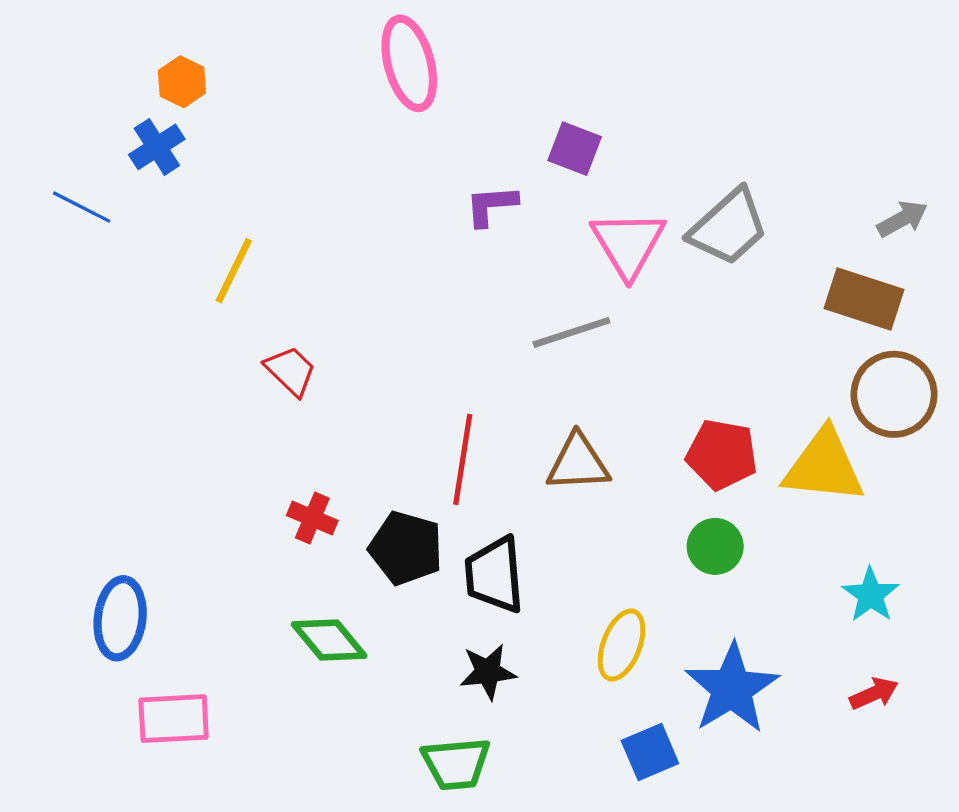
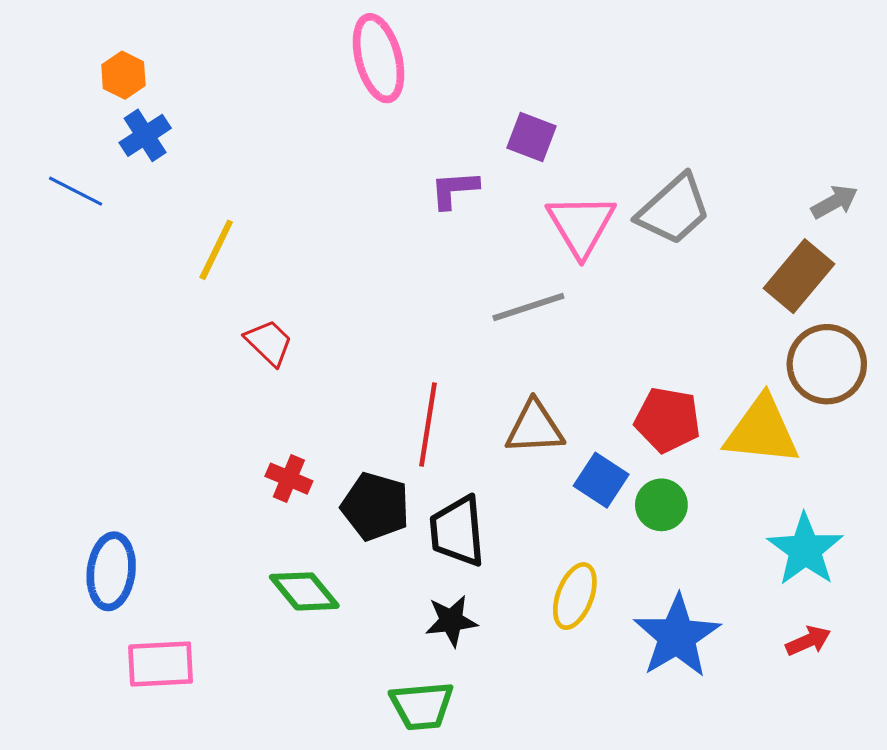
orange hexagon: (182, 82) -> (123, 75), moved
brown rectangle: (864, 299) -> (799, 276), turned -68
cyan star: (871, 595) -> (805, 550), size x1.4
blue square: (650, 752) -> (601, 480), moved, turned -34

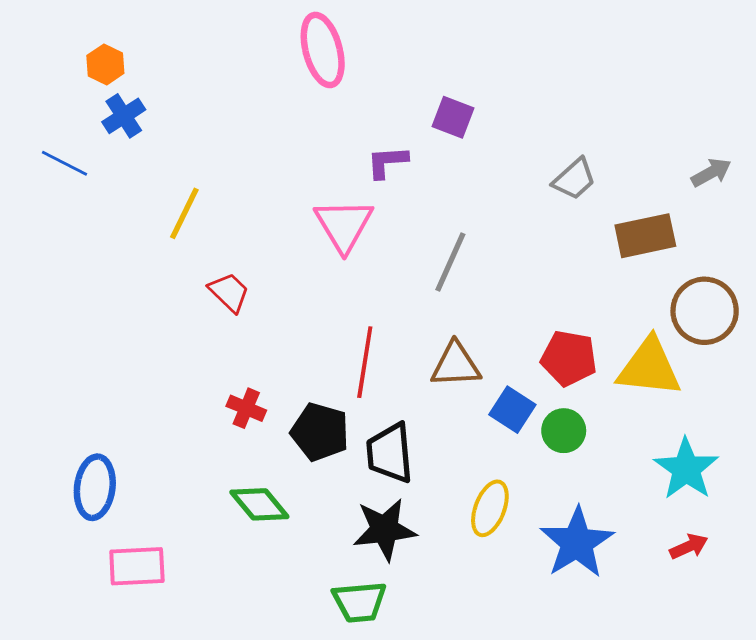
gray trapezoid: (674, 210) -> (574, 179), size x0.7
pink triangle: (581, 225) -> (344, 225), moved
brown rectangle: (799, 276) -> (645, 236), moved, turned 38
gray line: (528, 307) -> (450, 262), turned -48
black star: (451, 621) -> (385, 529), size x1.4

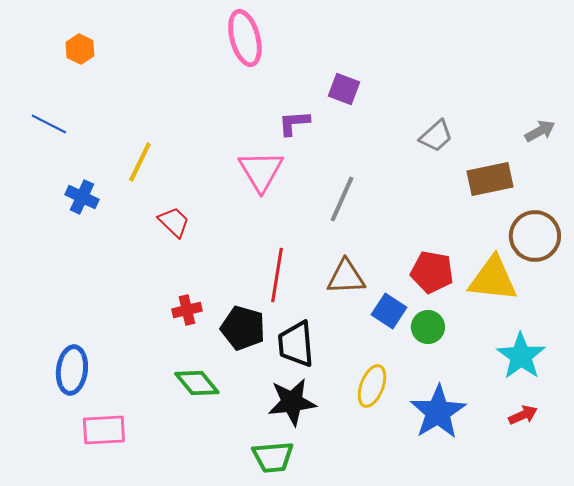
blue cross: (124, 116) -> (82, 197), moved, turned -32
red cross: (246, 408) -> (187, 310), turned -36

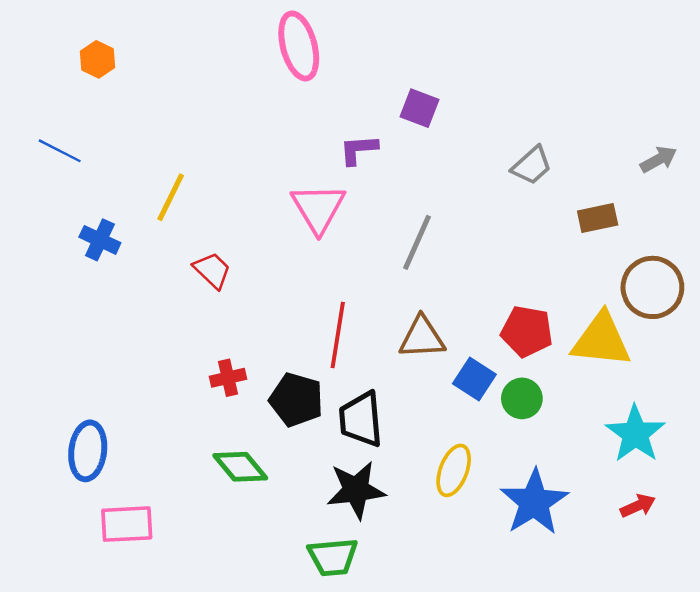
brown rectangle: (490, 179) -> (598, 218), size x0.7

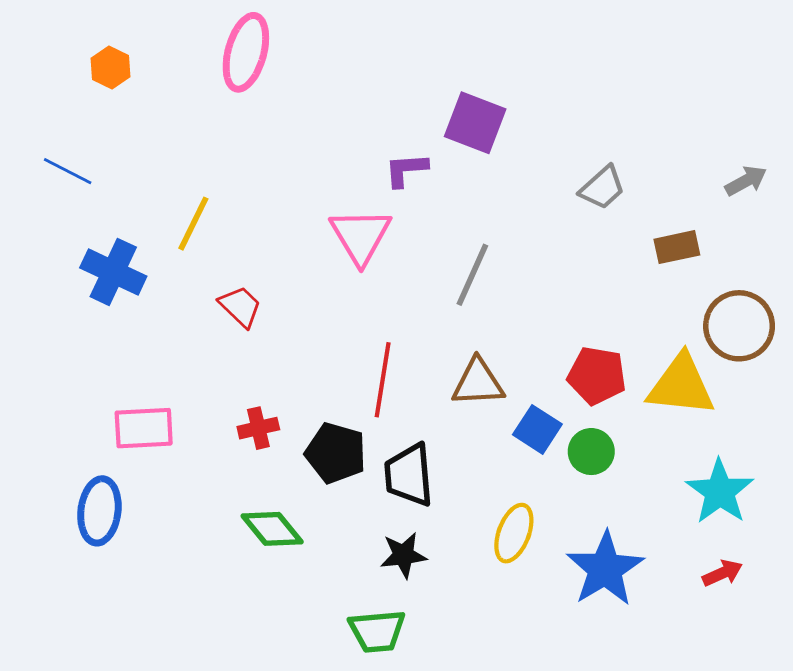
pink ellipse: (299, 46) -> (246, 52), moved, turned 30
purple square: (419, 108) -> (475, 123), size x1.4
blue cross: (100, 240) -> (113, 272), size x1.4
black star: (356, 490) -> (403, 555), size x0.7
pink rectangle: (127, 524) -> (144, 428), moved

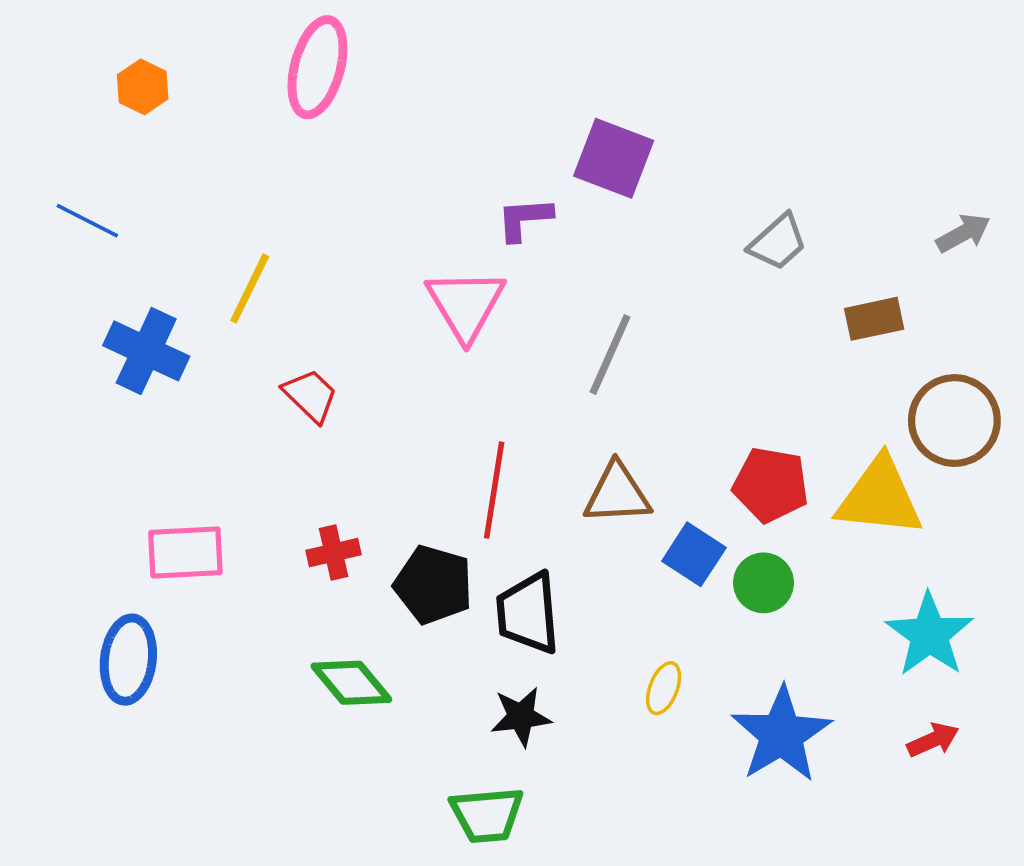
yellow ellipse: (514, 533) -> (664, 688), size x0.7

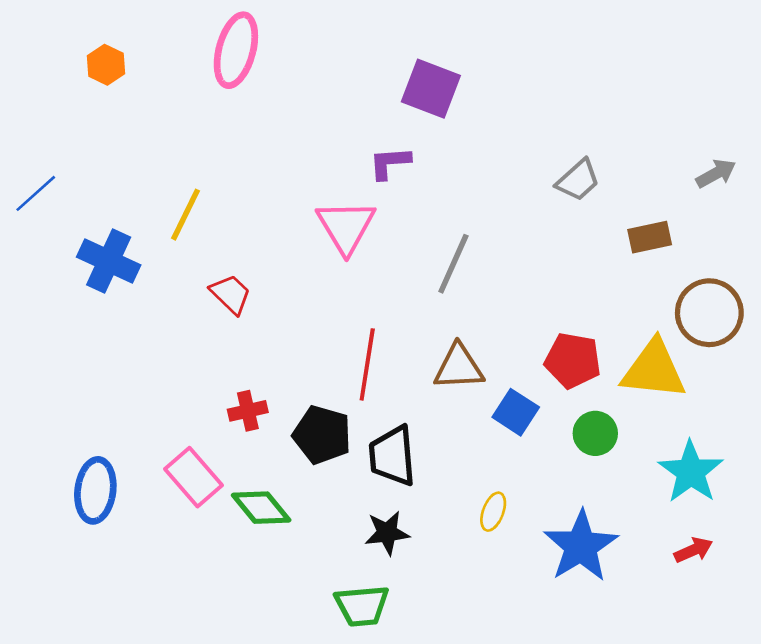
purple square: (614, 158) -> (431, 89), moved
blue line: (87, 221) -> (36, 193), moved, turned -69
pink rectangle: (185, 553) -> (193, 477), moved, turned 52
green circle: (764, 583) -> (595, 433), moved

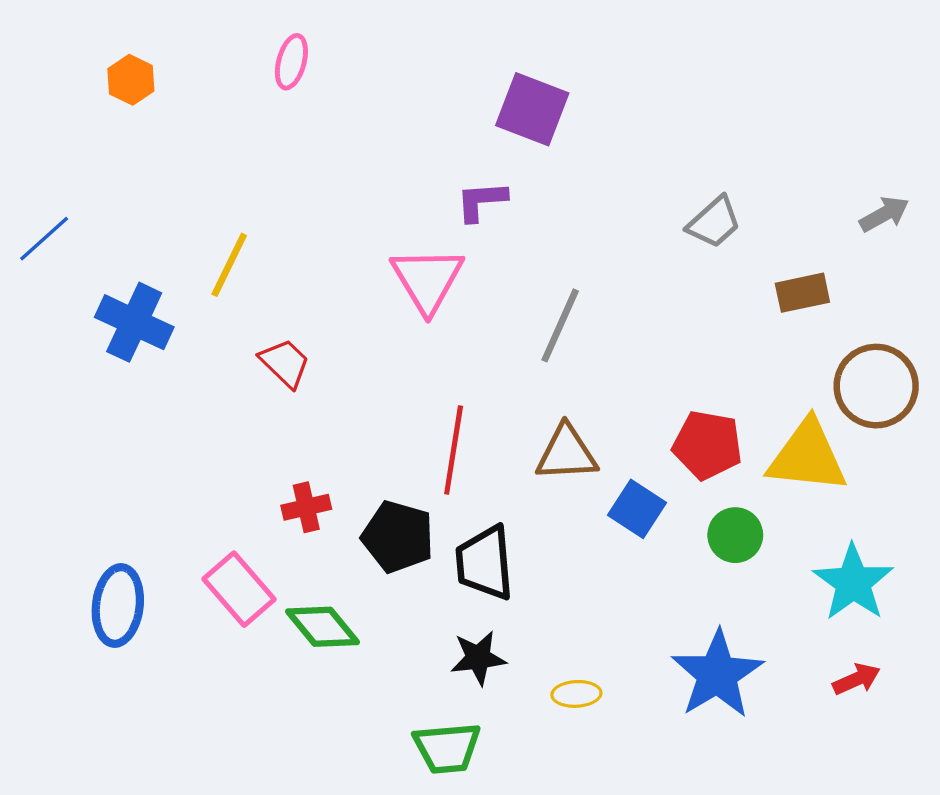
pink ellipse: (236, 50) -> (291, 62), size x0.6
yellow ellipse: (493, 512) -> (576, 694), moved, turned 66

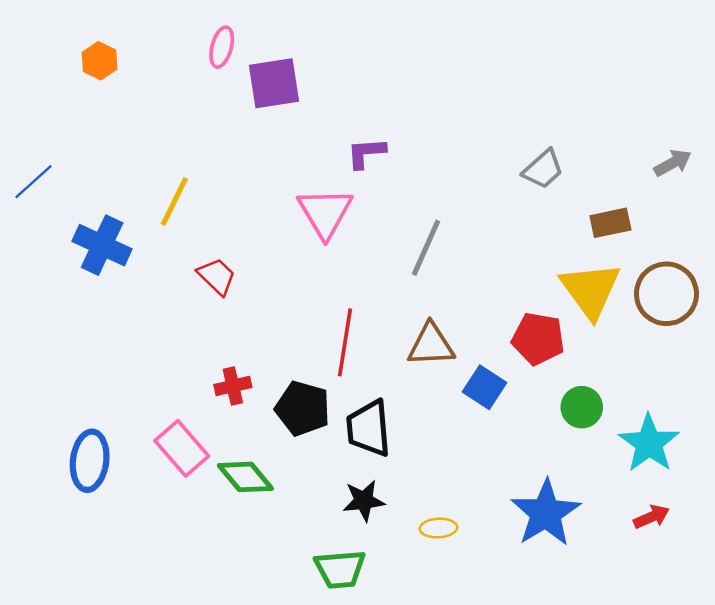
purple square: (532, 109) -> (274, 83), moved, turned -30
yellow triangle: (807, 456) -> (590, 290), moved, turned 48
green circle: (735, 535) -> (582, 407), moved

